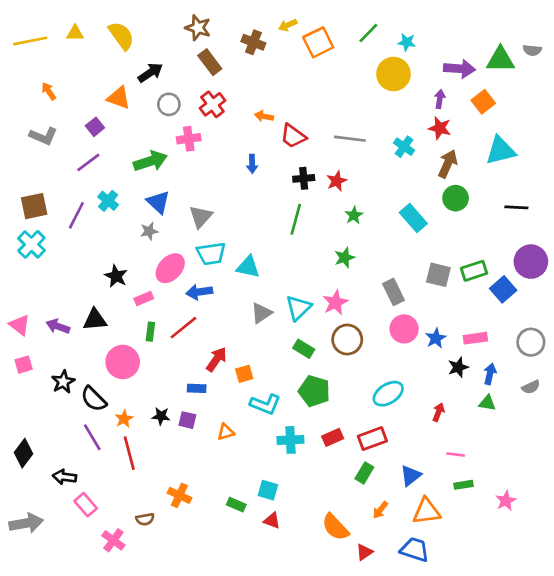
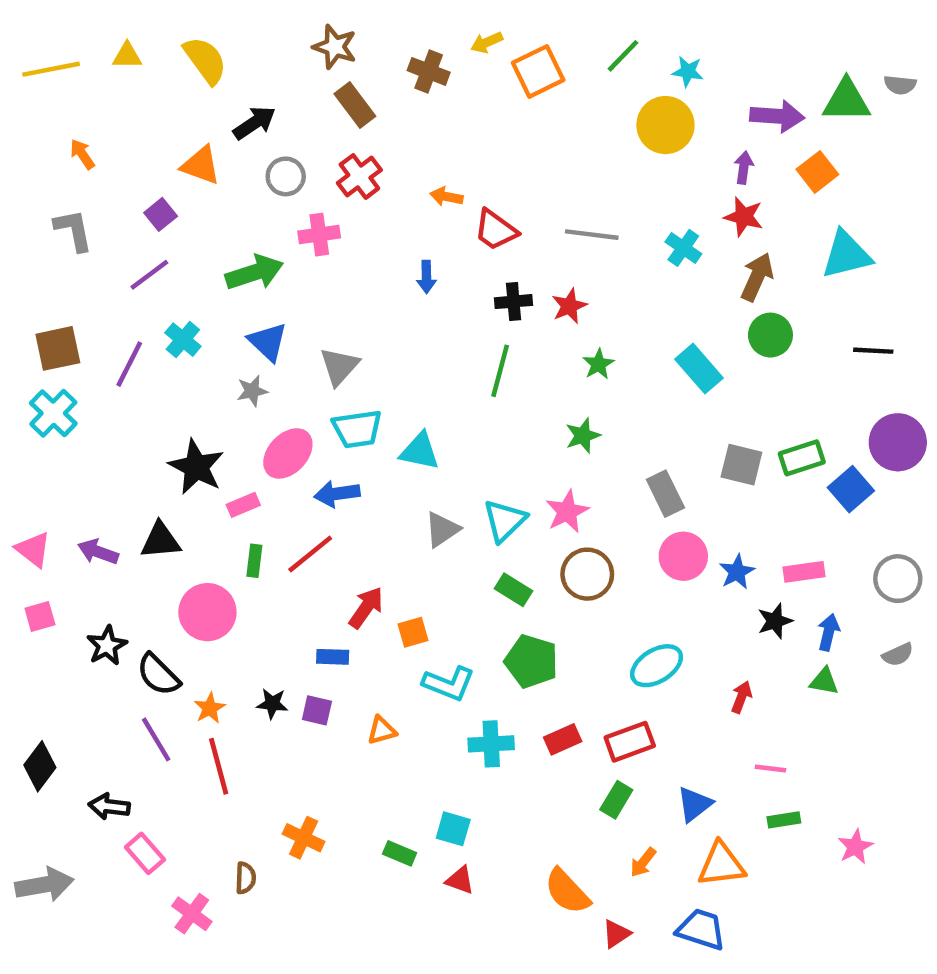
gray L-shape: (43, 136) -> (73, 230), turned -124
black star: (116, 276) -> (196, 467), size x1.4
brown semicircle: (145, 519) -> (245, 878), turned -78

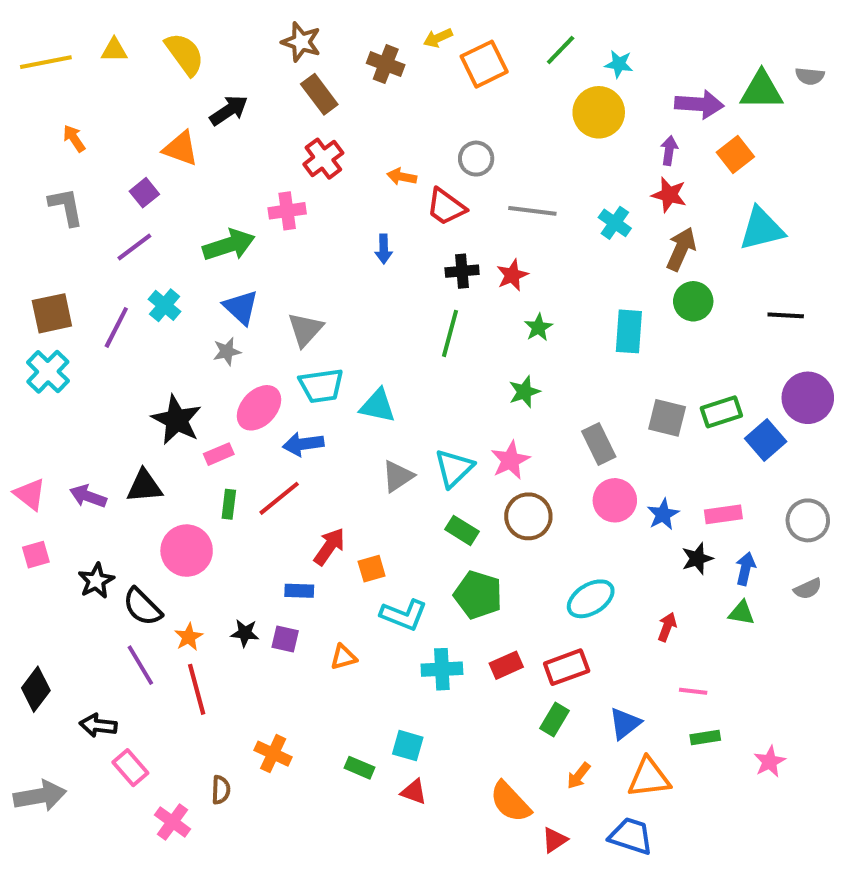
gray circle: (286, 176) -> (476, 159), moved
cyan rectangle: (699, 369) -> (629, 331), turned 45

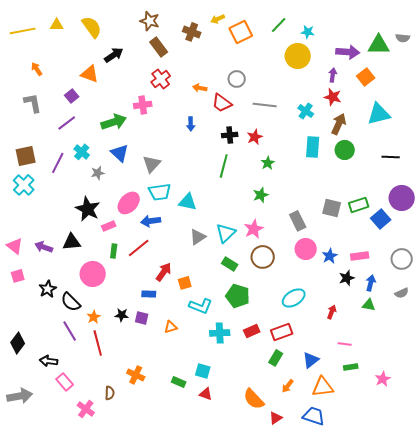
cyan rectangle: (629, 331) -> (313, 147), moved
gray star: (227, 352) -> (98, 173), moved

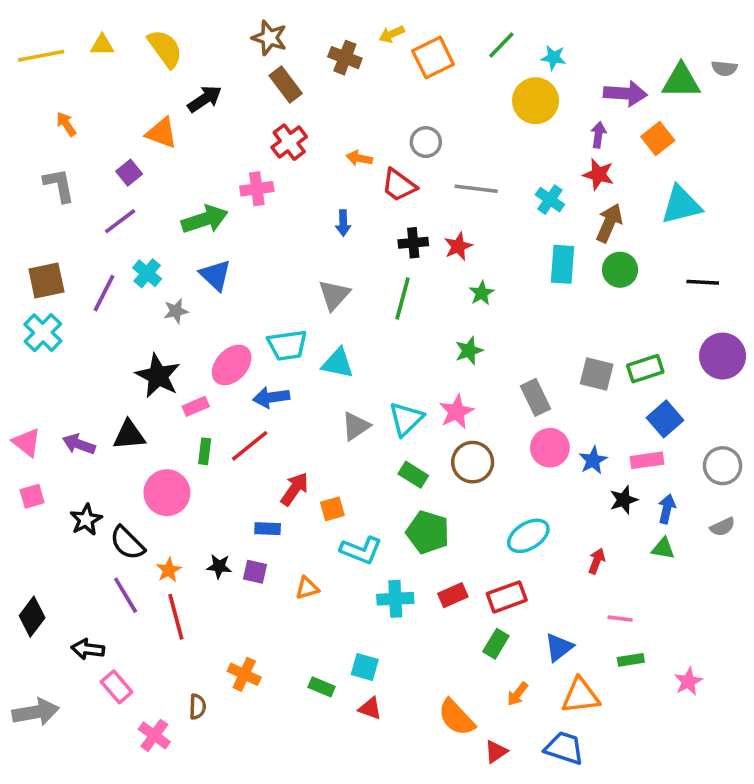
gray triangle: (152, 164) -> (334, 295), moved
blue square: (381, 219) -> (665, 419), moved

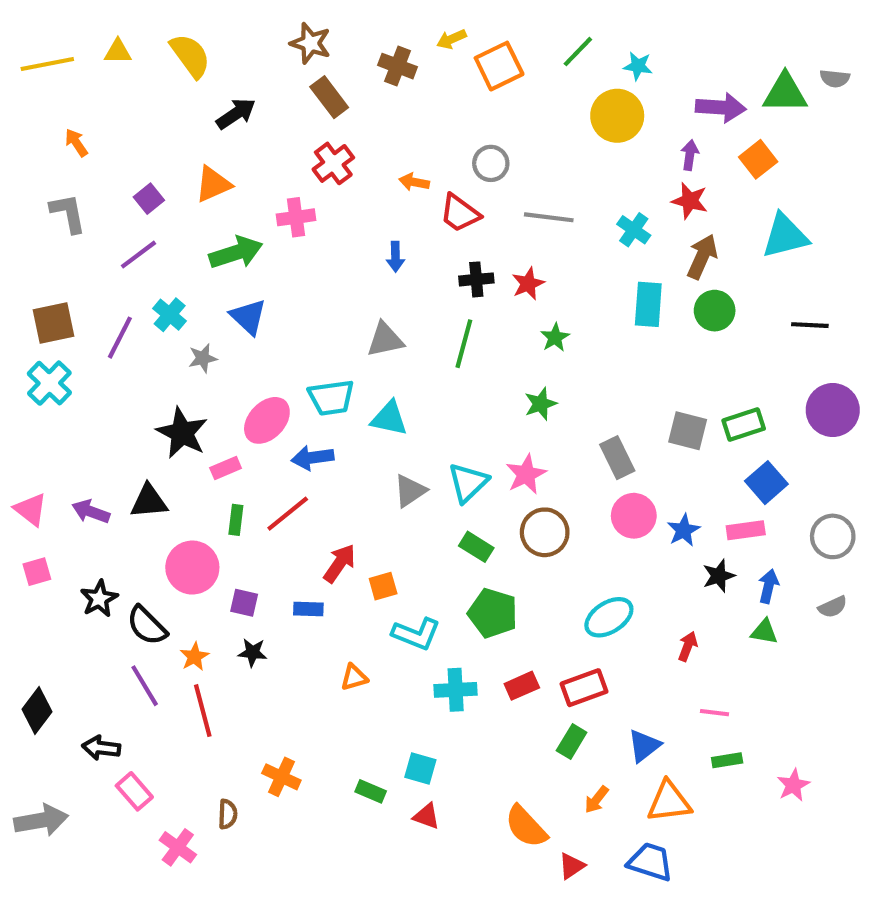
orange triangle: (162, 133) -> (213, 184), moved, turned -44
gray triangle: (334, 295) -> (385, 340), turned 36
purple square: (255, 572) -> (244, 603), moved

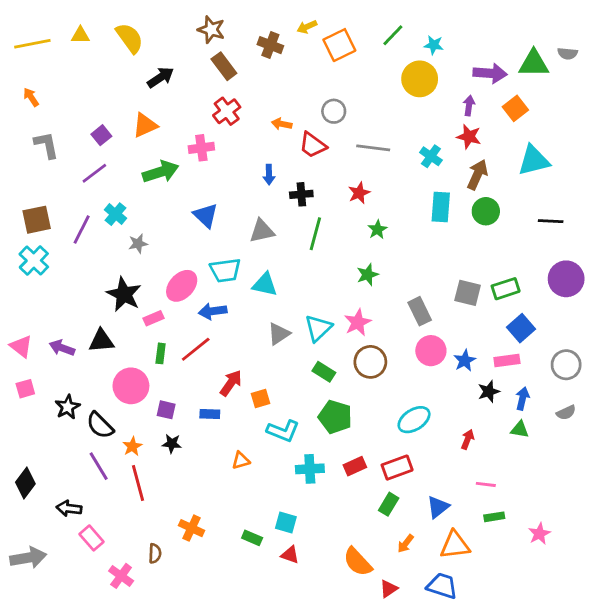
orange arrow: (76, 143) -> (31, 97), moved
black cross: (476, 279) -> (301, 194), moved
blue triangle: (248, 317) -> (206, 215), moved

